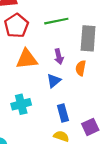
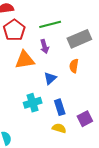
gray rectangle: (88, 38) -> (79, 39), turned 65
purple arrow: (59, 57) -> (45, 46), moved
cyan cross: (21, 104) -> (33, 103), moved

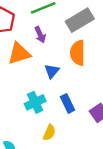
orange semicircle: (74, 66) -> (78, 53), size x1.5
yellow semicircle: (59, 128) -> (49, 133), moved, turned 104

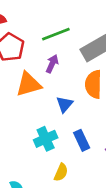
purple arrow: (40, 35) -> (52, 64), turned -133

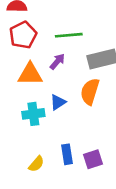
cyan cross: (46, 139) -> (33, 114), moved
blue rectangle: (82, 140) -> (67, 154), moved

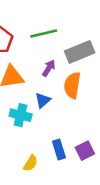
purple arrow: (57, 62) -> (49, 68), moved
cyan cross: (33, 114) -> (21, 115), turned 30

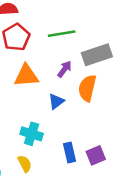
cyan cross: (21, 115) -> (32, 134), moved
yellow semicircle: (31, 163) -> (25, 164), moved, turned -63

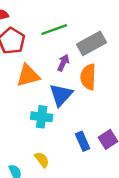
blue triangle: (56, 101) -> (61, 95), size x1.5
cyan cross: (32, 134) -> (42, 117), moved

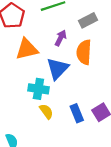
gray rectangle: (91, 43) -> (88, 20), size x0.7
yellow semicircle: (42, 160) -> (46, 111), moved

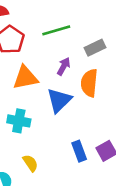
cyan cross: (38, 89) -> (19, 121), moved
yellow semicircle: (46, 111) -> (30, 163), moved

